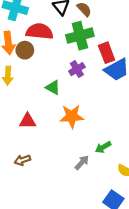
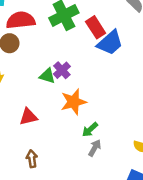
purple cross: (77, 69) -> (62, 70), moved
green arrow: (103, 147) -> (90, 130), moved
brown arrow: (22, 160) -> (32, 159), turned 112

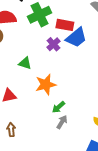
red rectangle: (96, 27) -> (65, 25), turned -48
purple cross: (62, 70) -> (53, 44), moved

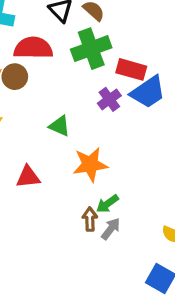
brown arrow: (11, 130) -> (90, 219), moved

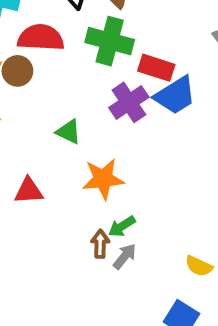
green cross: (91, 49) -> (110, 41), turned 33
purple cross: (109, 99) -> (129, 102), size x1.4

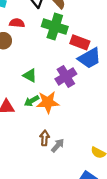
red semicircle: (41, 38) -> (17, 23), size x0.6
purple cross: (129, 102) -> (66, 76), moved
green arrow: (122, 226) -> (31, 101), moved

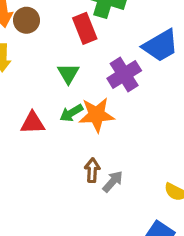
red rectangle: (80, 42) -> (85, 28), moved, turned 48
green triangle: (30, 75) -> (68, 74), turned 32

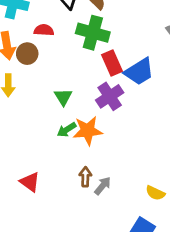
red rectangle: (85, 28) -> (112, 63), moved
red triangle: (33, 123) -> (30, 182), moved, turned 40

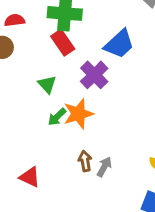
red rectangle: (112, 63) -> (63, 43), moved

